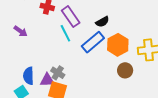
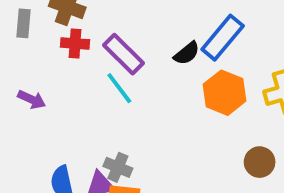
blue rectangle: (93, 42) -> (223, 38), moved
brown circle: (125, 70) -> (260, 162), moved

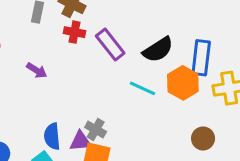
blue rectangle: (223, 38) -> (201, 58), moved, turned -40
black semicircle: (187, 53) -> (158, 50), size x1.5
cyan line: (119, 88) -> (142, 88), moved, turned -35

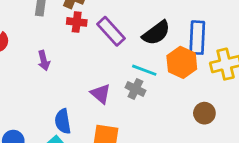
purple arrow: (37, 70) -> (44, 60), turned 48
gray cross: (96, 129) -> (135, 89), moved
purple triangle: (80, 141) -> (101, 94), moved, turned 50

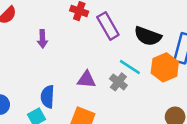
black semicircle: (156, 33) -> (148, 36), turned 44
purple triangle: (101, 94) -> (86, 80), turned -48

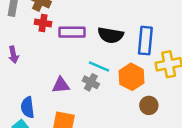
purple rectangle: (108, 26) -> (72, 32), turned -50
orange hexagon: (165, 67) -> (132, 77), moved

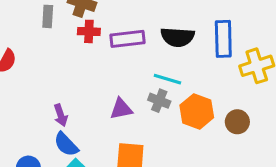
purple arrow: (13, 55) -> (61, 115), moved
orange hexagon: (132, 77) -> (197, 111), moved
blue semicircle: (28, 107) -> (66, 144), moved, turned -30

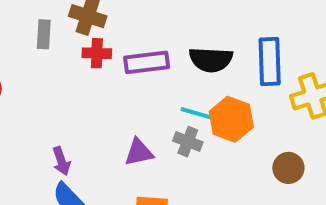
orange hexagon: (197, 111) -> (231, 119), moved

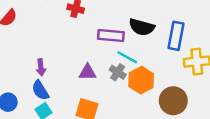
purple rectangle: (147, 62) -> (111, 36), moved
orange hexagon: (231, 119) -> (141, 80), moved
brown circle: (288, 168) -> (173, 101), size x1.5

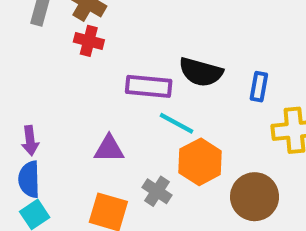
blue rectangle: (176, 36) -> (259, 87), size x0.6
gray cross: (118, 72) -> (157, 191), moved
blue semicircle: (40, 90) -> (29, 179), turned 30

